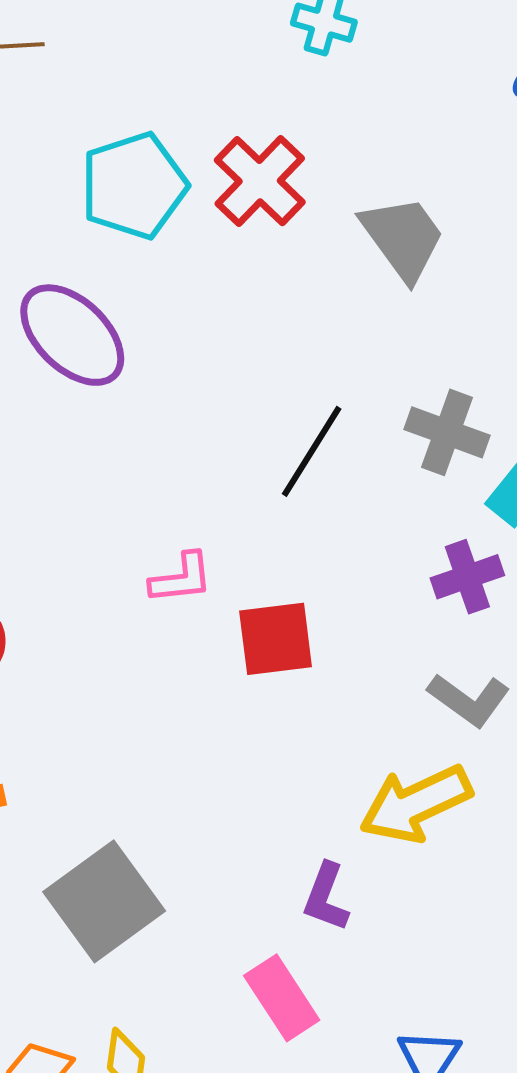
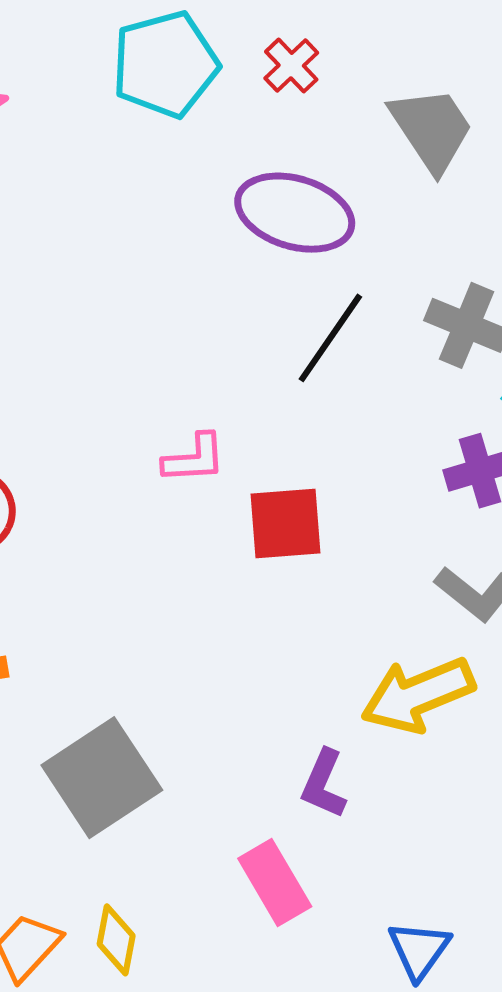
red cross: (260, 181) -> (291, 66), size x0.6
purple ellipse: (72, 335) -> (295, 213), moved, turned -30

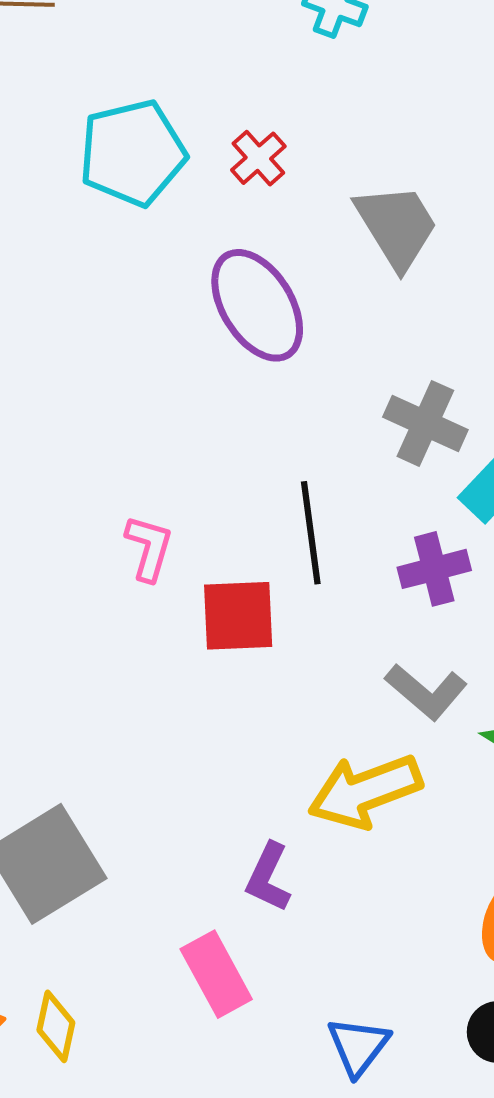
purple ellipse: (295, 213) -> (257, 305), turned 40
black line: (330, 338) -> (311, 533), moved, turned -44
pink L-shape: (194, 459) -> (149, 548), turned -72

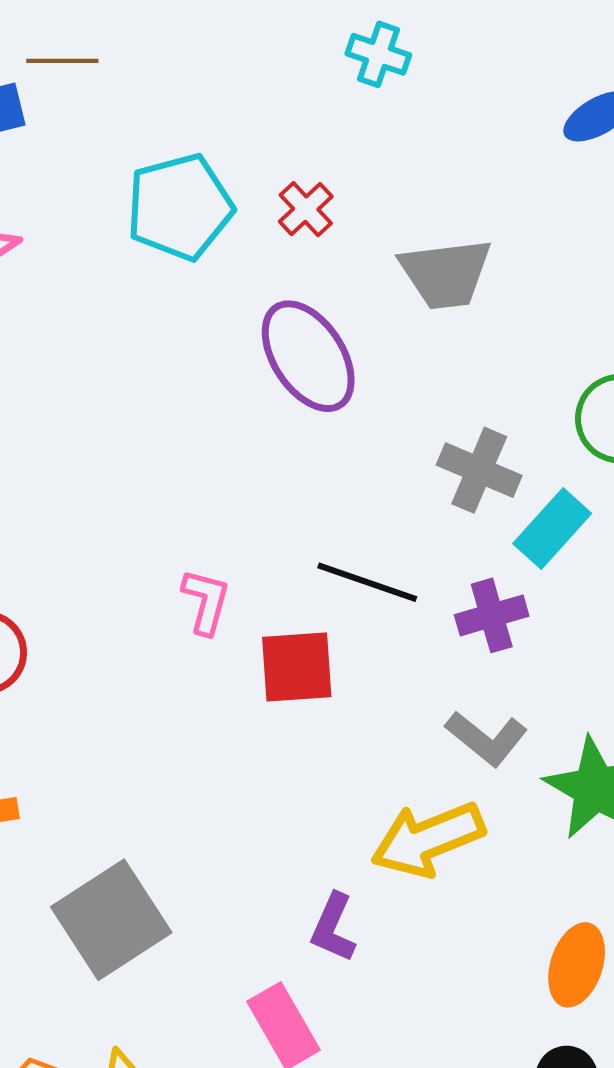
gray trapezoid: (397, 226) -> (446, 274), turned 116
black line: (311, 533) -> (367, 582), turned -62

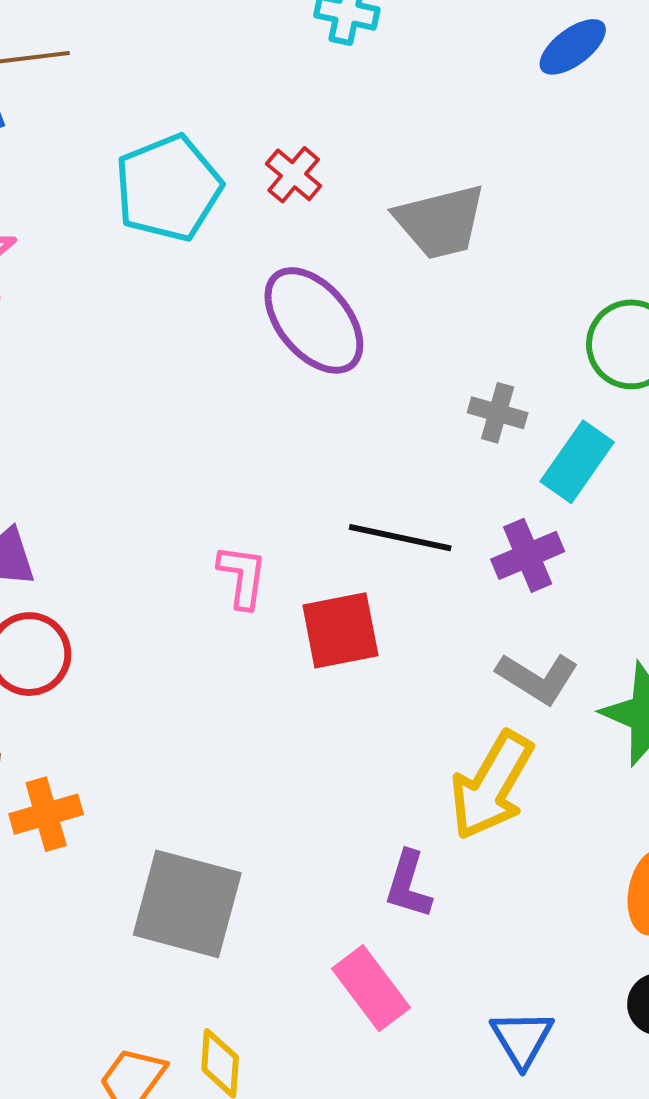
gray cross: (479, 470) -> (498, 413), size x0.7
yellow arrow: (428, 839) -> (491, 785), turned -31
gray square: (111, 920) -> (187, 904), turned -35

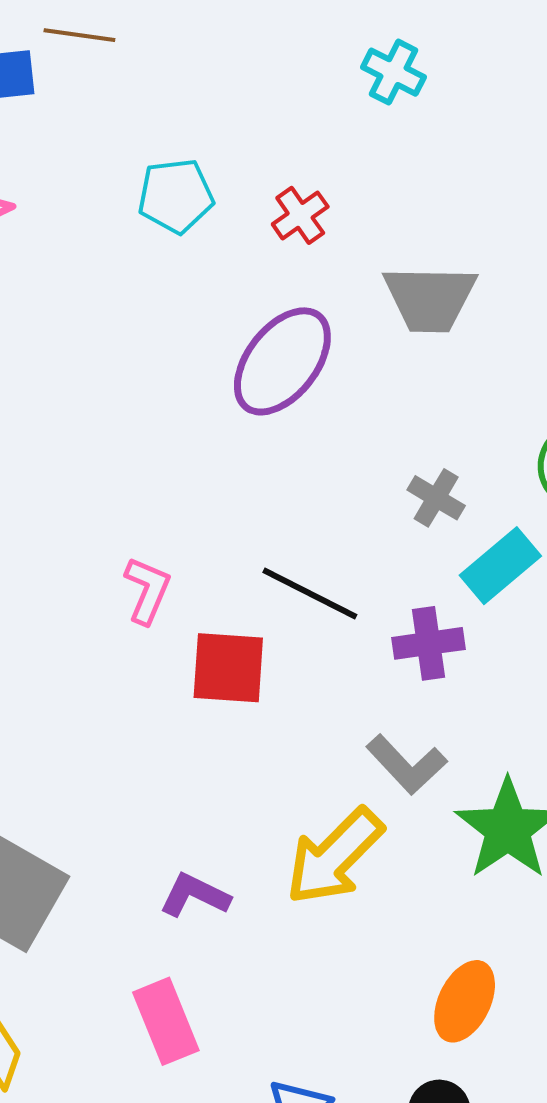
cyan pentagon: (168, 188) -> (176, 196), size x0.7
purple ellipse: (314, 320) -> (282, 361), turned 63
purple L-shape: (408, 885) -> (195, 895), moved, turned 84

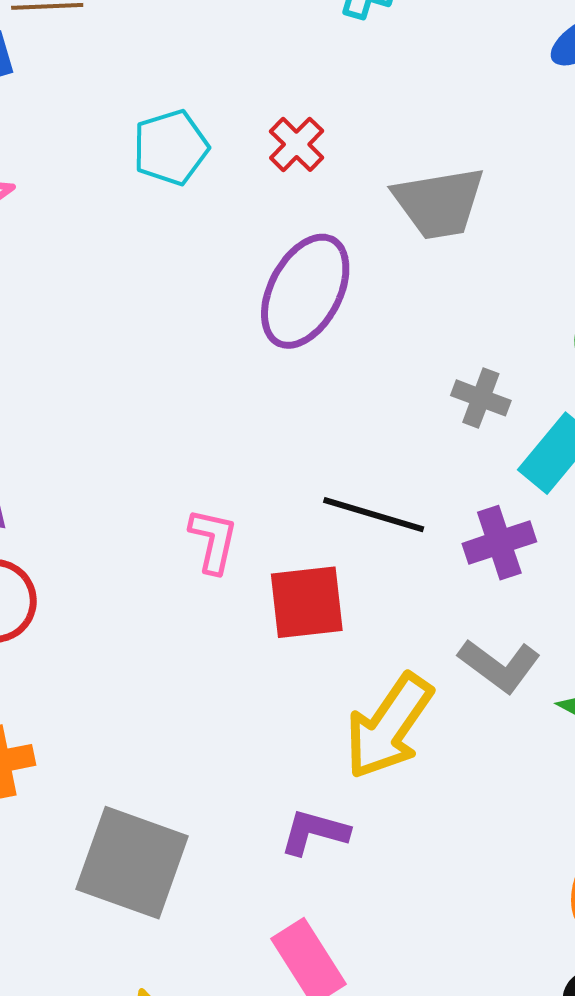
yellow arrow: (334, 856) -> (389, 726), moved

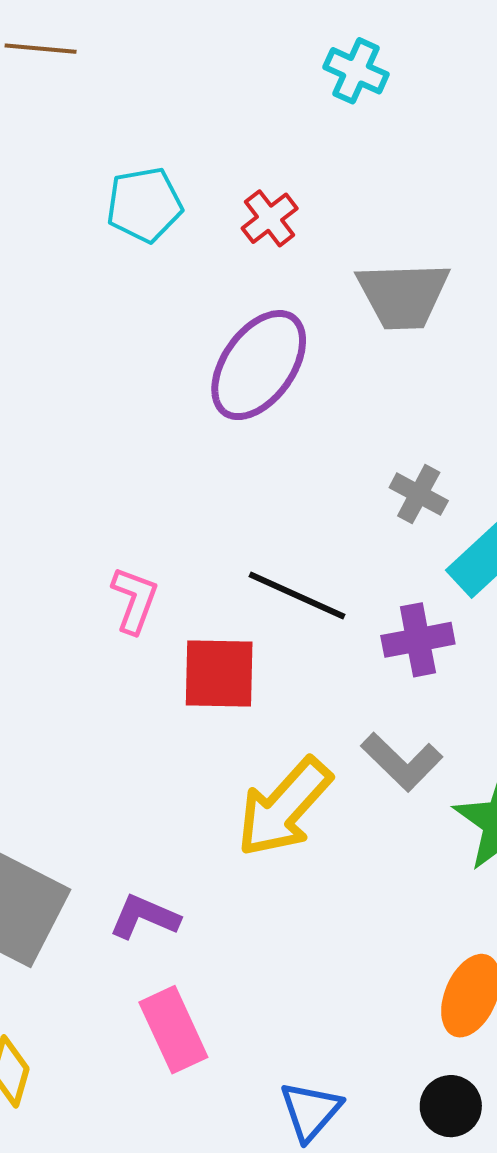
purple L-shape: (314, 832) -> (144, 917), moved

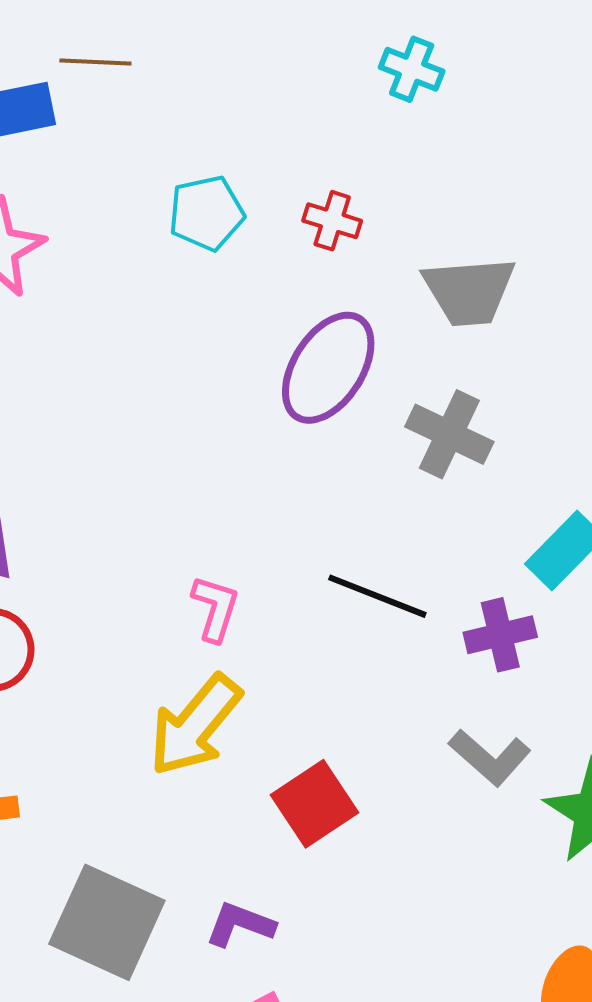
red cross: (270, 218) -> (332, 221), turned -32
gray cross: (419, 494) -> (449, 434), moved, size x1.5
red square: (219, 674) -> (315, 804), moved, turned -32
yellow arrow: (284, 807) -> (195, 725), moved

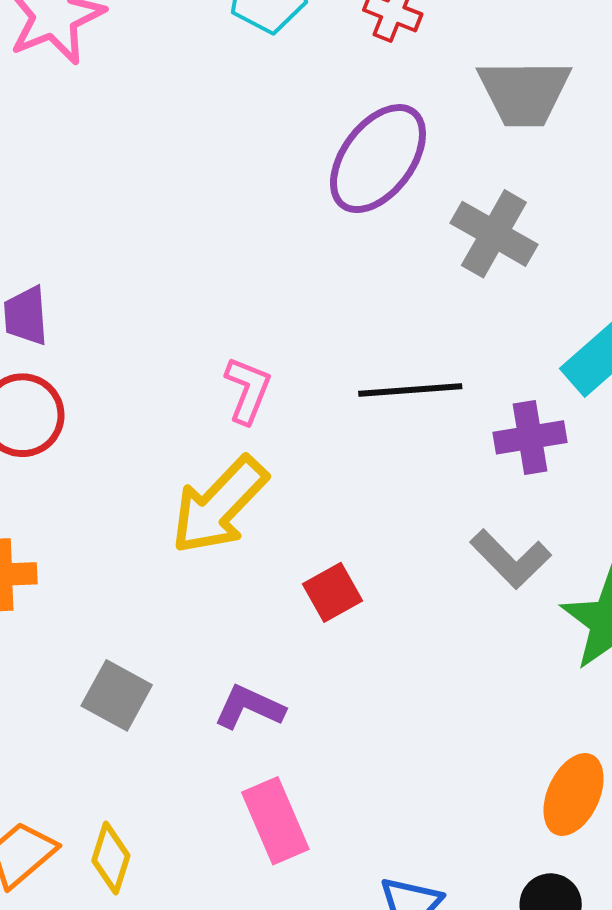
black line: (377, 596) -> (410, 390), turned -30
red square: (315, 804) -> (332, 592), size x0.7
gray square: (107, 922) -> (117, 695), size x0.6

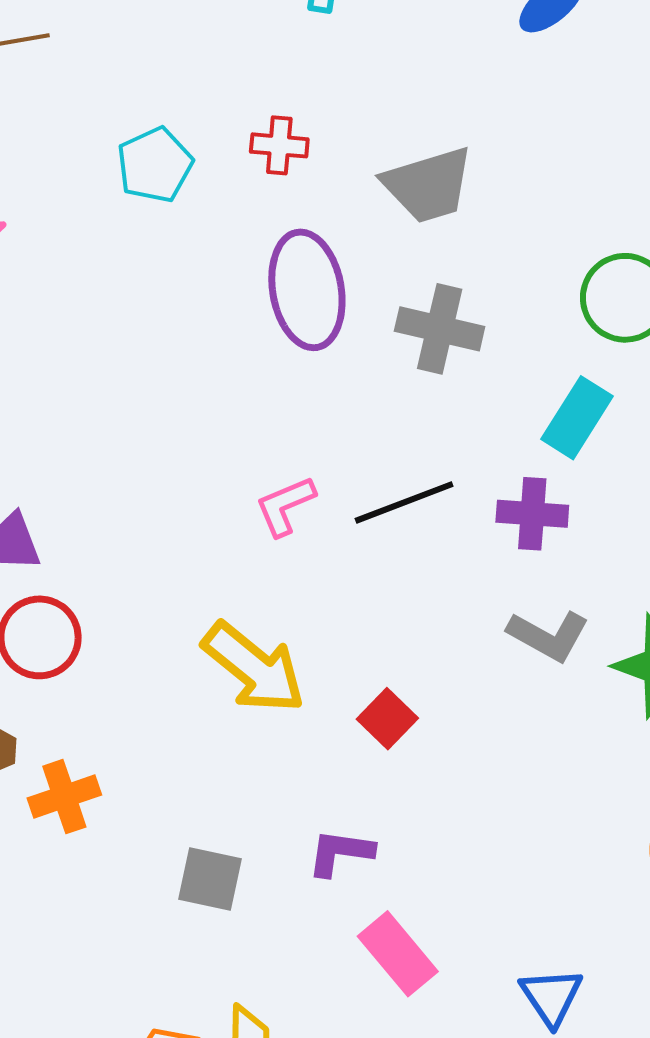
purple ellipse: (378, 159) -> (307, 290), turned -30
pink L-shape: (248, 390) -> (285, 506), moved, turned -118
purple cross: (530, 437) -> (532, 514), turned 30
yellow arrow: (219, 505) -> (254, 668), turned -78

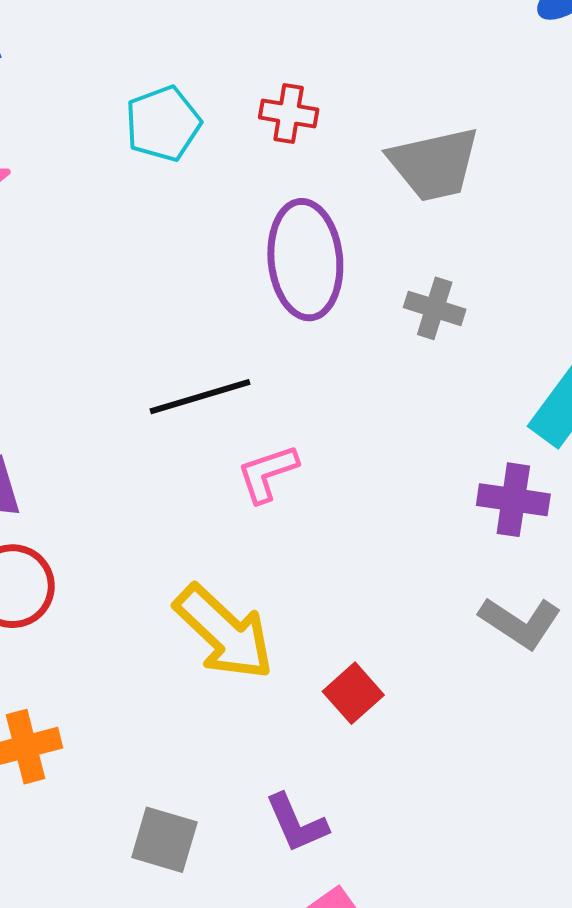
gray cross: (440, 329) -> (435, 308), size x0.7
black line: (404, 502) -> (200, 397), moved
purple L-shape: (340, 852) -> (297, 823), turned -126

